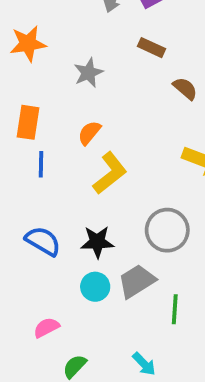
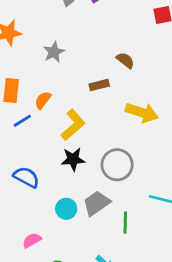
brown rectangle: (151, 48) -> (99, 85), moved, turned -36
orange semicircle: (89, 133) -> (43, 100), moved
blue line: (41, 164) -> (22, 121), turned 60
black star: (97, 242) -> (73, 159), moved

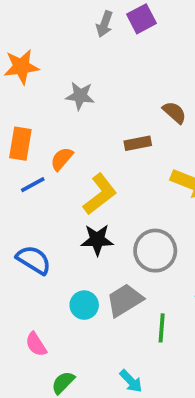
gray star: (54, 52) -> (80, 96), turned 30
pink semicircle: (32, 240) -> (36, 344), turned -96

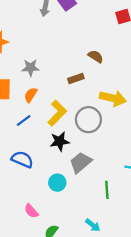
gray star: (80, 96) -> (31, 68), moved
blue line: (33, 185) -> (24, 121), moved
gray circle: (155, 251) -> (88, 120), moved
gray trapezoid: (125, 300) -> (81, 162), moved

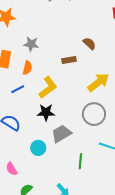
orange semicircle: (31, 95) -> (27, 68), turned 152
yellow arrow: (113, 98) -> (98, 82), turned -60
gray circle: (88, 120) -> (94, 114), moved

